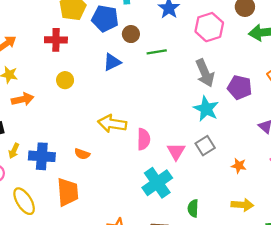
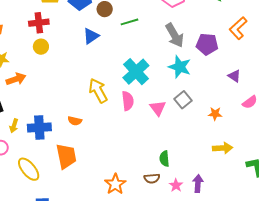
yellow circle: (65, 80) -> (41, 47), moved
yellow arrow: (112, 124) -> (98, 91), turned 60
cyan cross: (157, 183) -> (136, 72), moved
green semicircle: (193, 208) -> (164, 159), moved

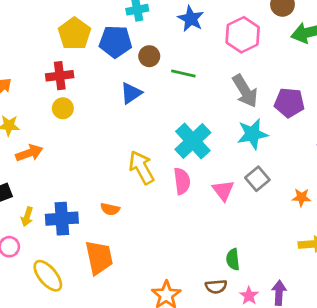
green line: (130, 22) -> (183, 73), turned 30
cyan star: (180, 67) -> (252, 134), turned -30

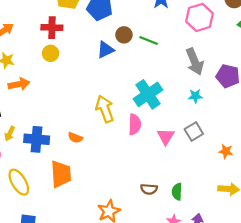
brown circle: (149, 56) -> (124, 35), moved
cyan star: (252, 134) -> (195, 96), size x0.6
green semicircle: (233, 259) -> (177, 192), moved
brown semicircle: (216, 287) -> (149, 189), moved

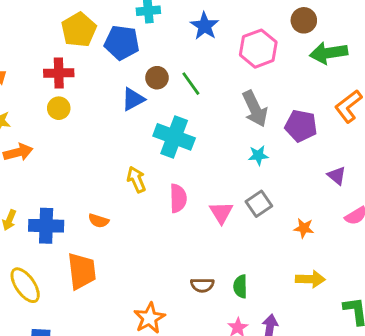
green line: (149, 41) -> (191, 84), turned 36
cyan cross: (148, 94) -> (174, 137), moved, turned -32
yellow arrow: (105, 109) -> (136, 180), size x0.7

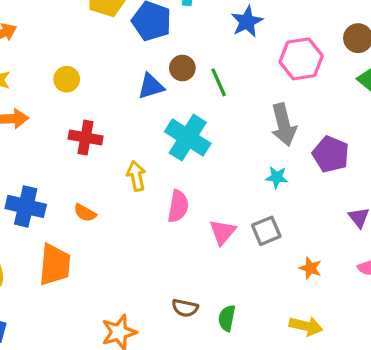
red cross: (59, 73) -> (86, 138), moved

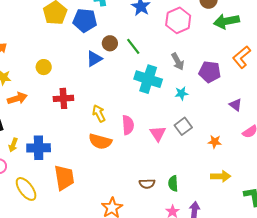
gray arrow: (284, 125) -> (178, 62), size x0.7
cyan cross: (188, 138) -> (148, 79), moved
orange semicircle: (85, 213) -> (100, 141), moved, size x1.6

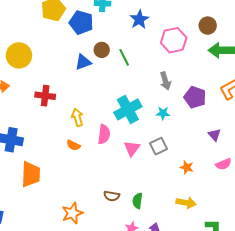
yellow circle: (44, 67) -> (19, 55), moved, size x1.6
cyan cross: (148, 79) -> (128, 109), moved, turned 32
orange semicircle: (100, 141) -> (73, 145), size x0.6

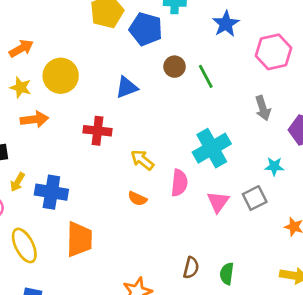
blue triangle: (83, 62) -> (127, 87), moved
cyan star: (163, 113) -> (274, 166), moved
yellow arrow: (77, 117) -> (142, 160), turned -36
brown semicircle: (112, 196) -> (191, 268), turned -84

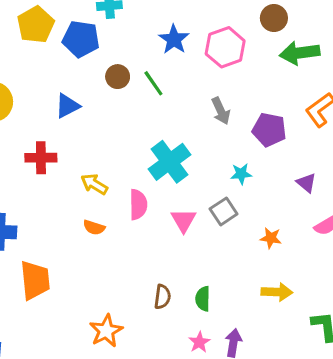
blue star: (226, 24) -> (174, 39), moved

